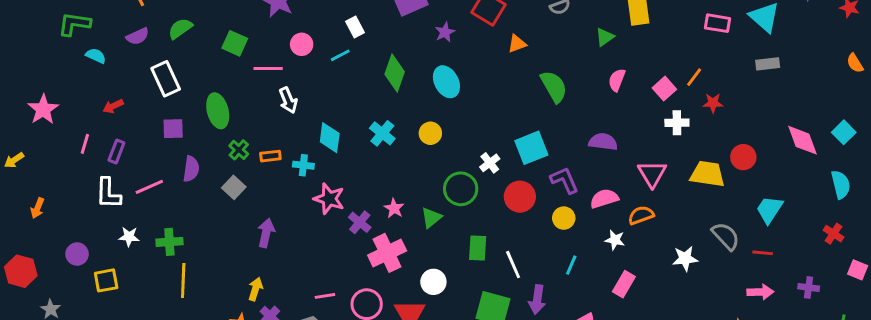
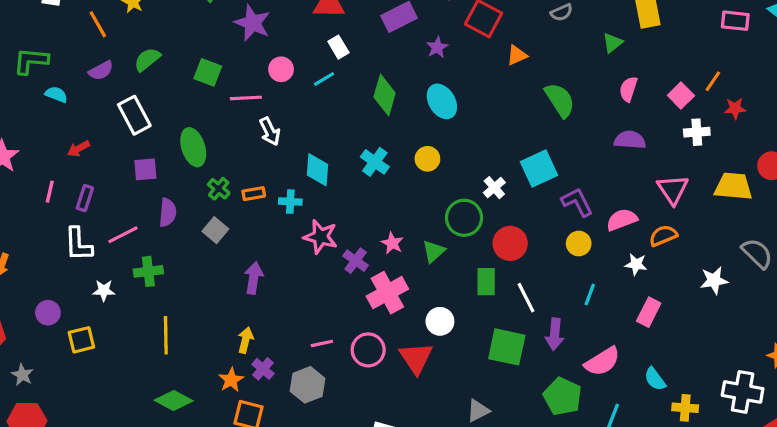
purple semicircle: (603, 142) -> (630, 140), moved
red circle: (520, 197) -> (510, 243), moved
green cross: (169, 242) -> (148, 271), moved

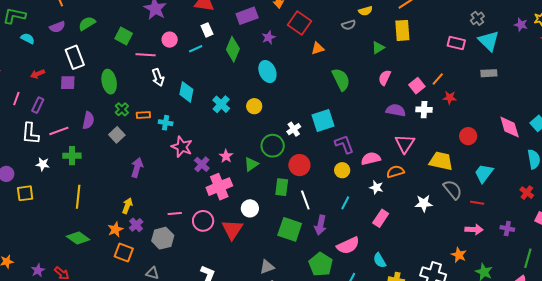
green diamond: (385, 95) -> (233, 49), moved
purple semicircle: (630, 140) -> (396, 110), moved
purple square: (145, 169) -> (68, 83), moved
cyan diamond: (317, 170) -> (186, 92), moved
yellow trapezoid: (733, 186) -> (441, 161), moved

